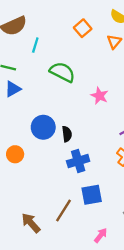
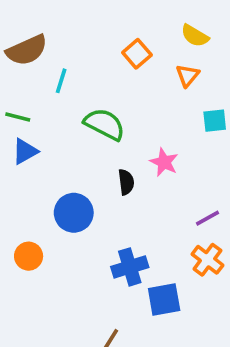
black semicircle: (67, 134) -> (126, 182), moved
blue square: (92, 195) -> (164, 299), moved

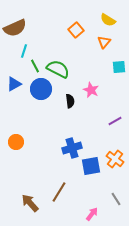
cyan line: (61, 81) -> (24, 51), moved
green line: (18, 117) -> (35, 66), moved, turned 48
blue circle: (74, 213) -> (41, 89), moved
orange cross: (207, 260) -> (115, 159), moved

